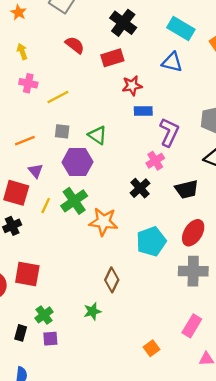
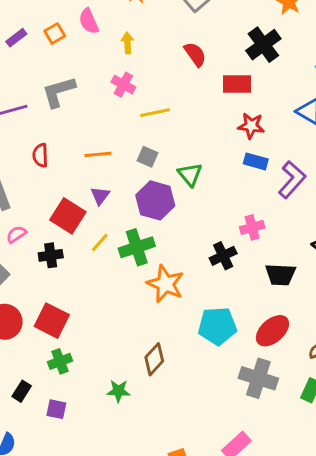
purple L-shape: (169, 132) -> (292, 180), moved
green cross: (44, 315) -> (60, 361), moved

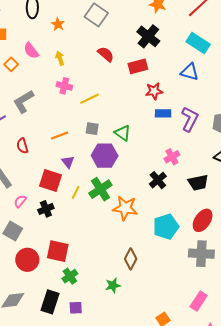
black rectangle: (22, 391) -> (50, 302), size x1.6

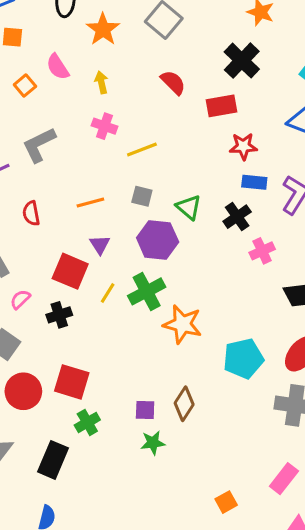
orange star: (58, 24) -> (103, 29), size x1.5
black cross: (158, 180) -> (237, 217), moved
purple square: (76, 308) -> (145, 410), moved

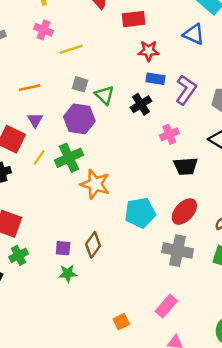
gray square: (142, 196) -> (80, 84), moved
pink cross: (262, 251) -> (169, 134), moved

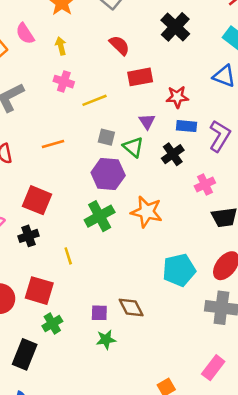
red rectangle: (134, 19) -> (140, 77), moved
purple triangle: (35, 120) -> (147, 121), moved
yellow line: (39, 157) -> (68, 256), moved, turned -49
orange star: (95, 184) -> (147, 212), moved
brown diamond: (93, 245) -> (131, 307), turned -60

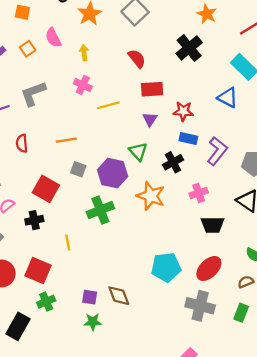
purple triangle: (147, 121) -> (150, 119), moved
gray square: (106, 137) -> (78, 169), moved
orange star: (147, 212) -> (151, 196), moved

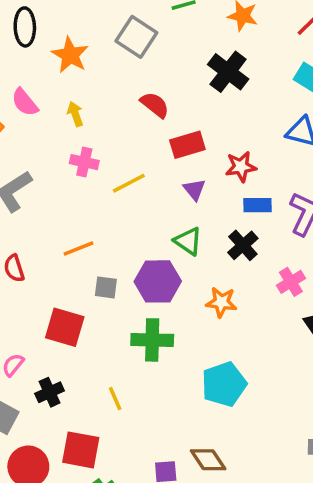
orange star: (151, 196) -> (221, 302), size x0.7
green cross: (100, 210) -> (152, 340), turned 36
black cross: (34, 220) -> (50, 392), moved
cyan pentagon: (166, 267) -> (224, 384), moved

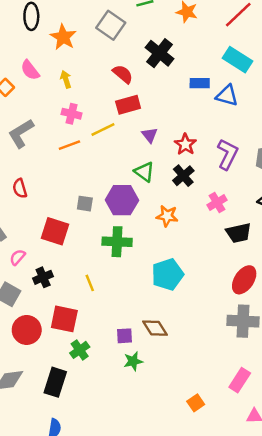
black cross: (228, 72) -> (159, 53), moved
red rectangle: (187, 145) -> (128, 105), moved
red star: (241, 167) -> (185, 144), moved, turned -30
blue rectangle: (258, 205) -> (200, 83), moved
orange line: (79, 249) -> (69, 145), moved

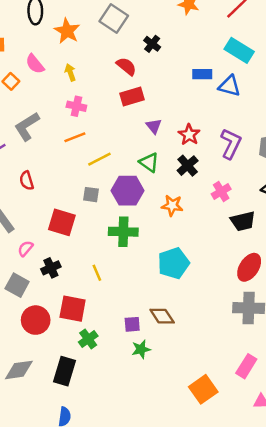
black cross: (159, 53) -> (152, 44), moved, size x0.6
yellow line: (103, 130) -> (99, 159), moved
orange square: (196, 403) -> (203, 389), size x1.6

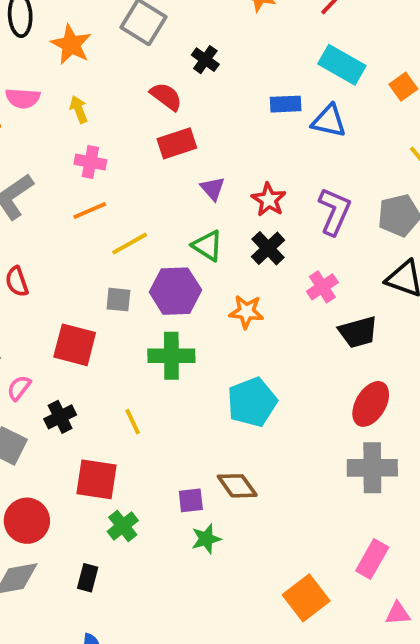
pink semicircle: (35, 64) -> (23, 98), turned -45
red circle: (36, 320) -> (27, 521), moved
black rectangle: (65, 371) -> (88, 578), size x0.6

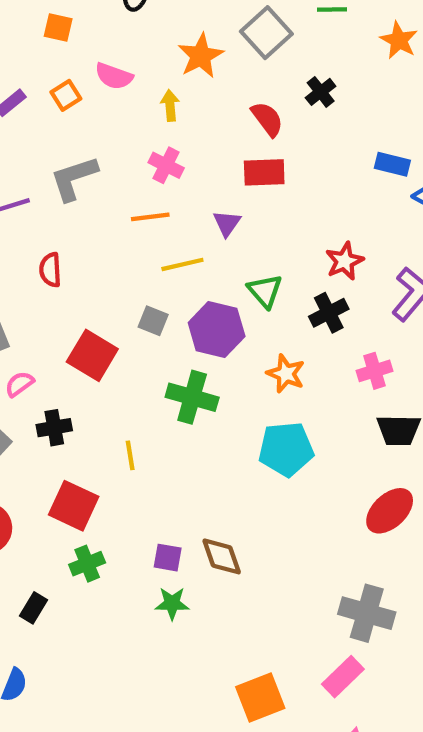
orange star: (71, 44) -> (201, 56), moved
purple triangle: (213, 189) -> (227, 223), moved
cyan pentagon: (252, 402) -> (286, 449), moved
gray cross: (372, 468) -> (367, 613), moved

